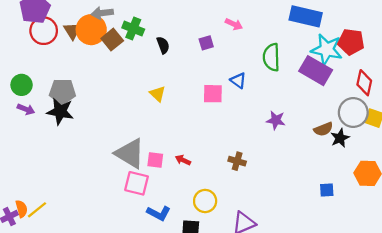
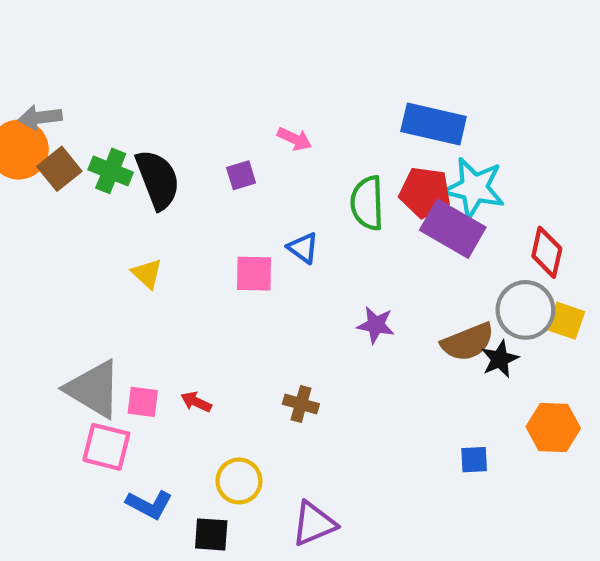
green cross: (133, 29) -> (111, 171), moved
red pentagon: (351, 42) -> (425, 192), moved
black semicircle: (163, 45) -> (158, 180), size x1.8
brown semicircle: (323, 129) -> (468, 342), size x1.4

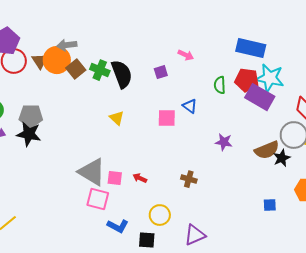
green semicircle: (367, 203) -> (220, 85), size x0.7

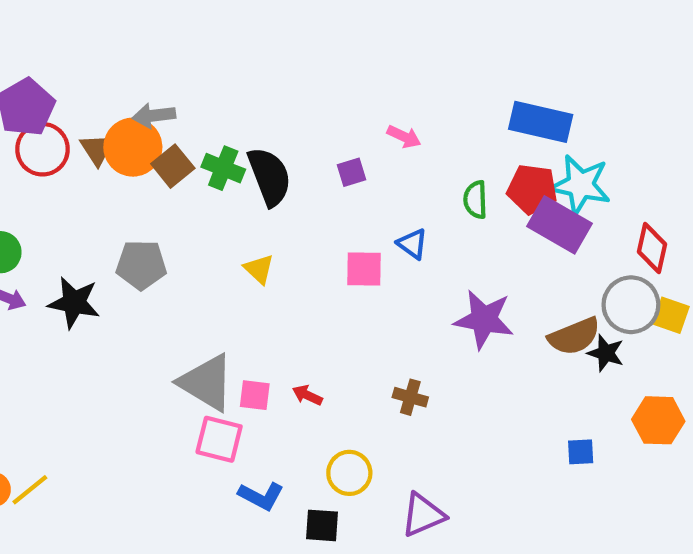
gray pentagon: (31, 116) -> (141, 265), moved
purple star: (224, 142) -> (484, 319), size x1.6
black star: (282, 158) -> (606, 353), turned -30

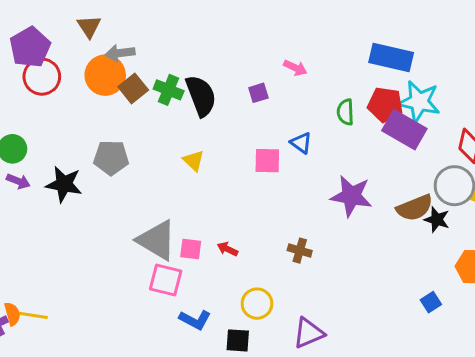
brown triangle: (97, 149) -> (89, 27), moved
blue square: (581, 452) -> (431, 302), moved, turned -30
yellow line: (30, 490) -> (33, 315), turned 48

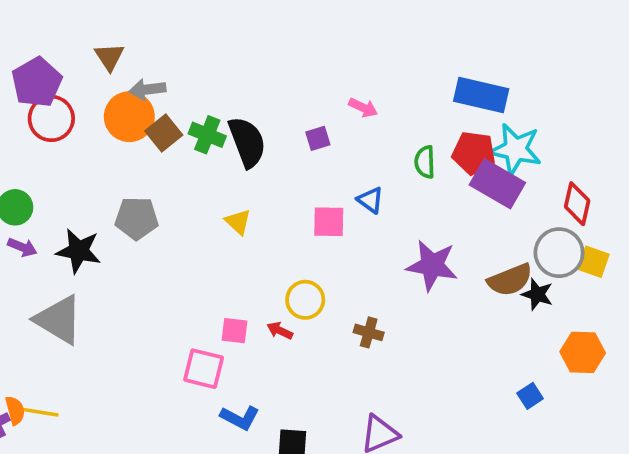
gray triangle: (157, 240) -> (59, 320), moved
yellow circle: (257, 304) -> (305, 300), moved

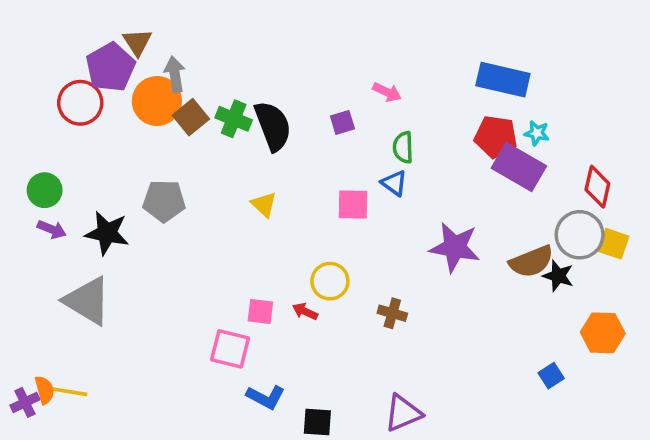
purple pentagon: (37, 82) -> (111, 67), moved
gray arrow: (147, 89) -> (175, 74), turned 88
cyan star: (516, 149) -> (537, 133), size x0.5
green semicircle: (425, 162) -> (403, 147), moved

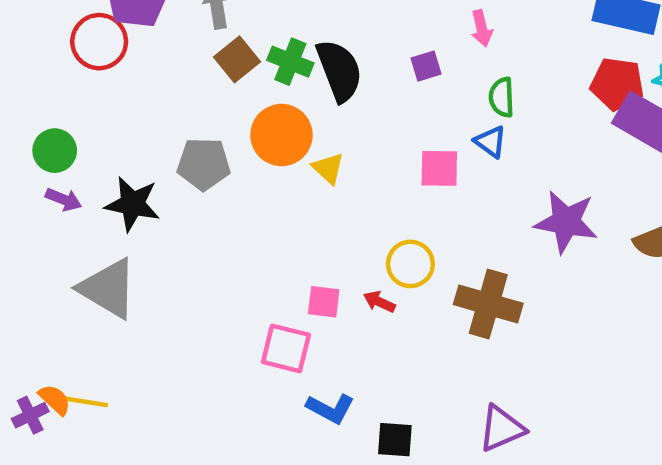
pink arrow: (387, 92) -> (482, 28), turned 52
orange circle: (157, 101) -> (281, 135), moved
brown cross: (392, 313) -> (488, 304), size x1.8
orange semicircle: (45, 390) -> (55, 400), turned -32

